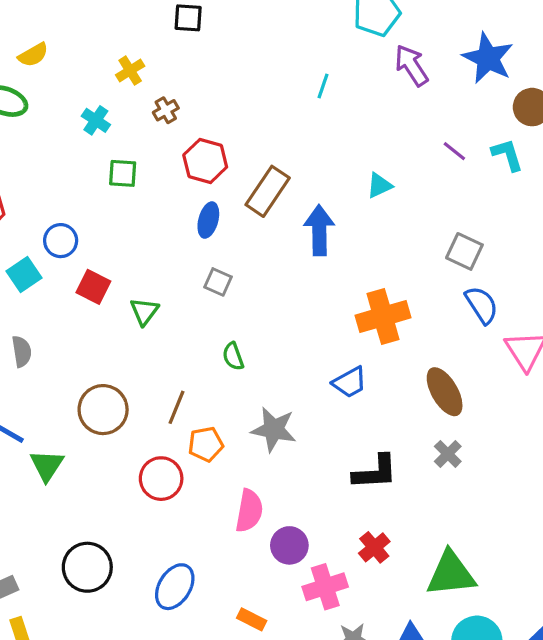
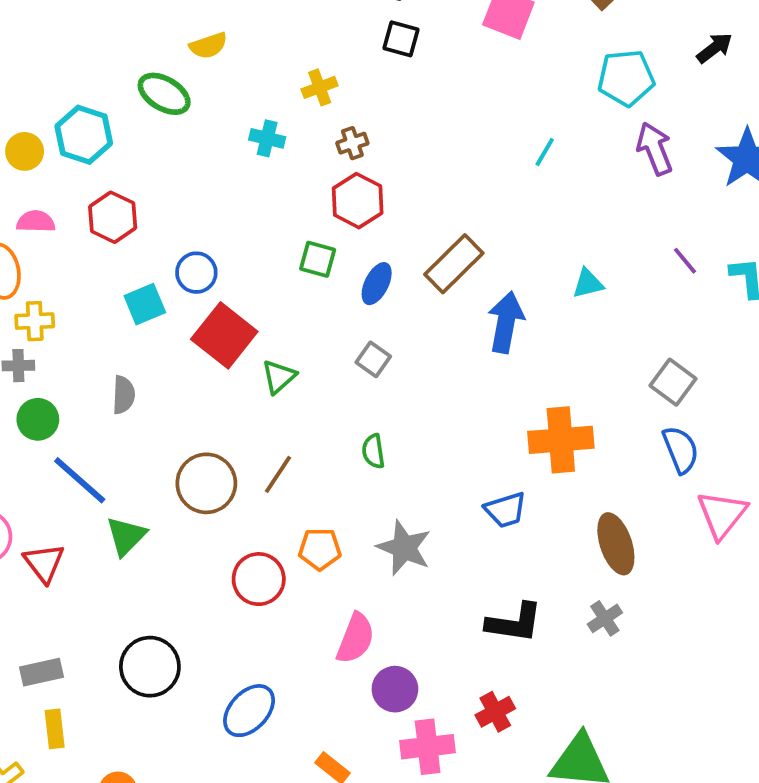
cyan cross: (96, 120) -> (267, 138), turned -32
red hexagon: (205, 161) -> (358, 201), moved
green square: (123, 173) -> (318, 259), moved
red square: (93, 287) -> (224, 335), size x1.5
brown line: (177, 407) -> (278, 474), moved

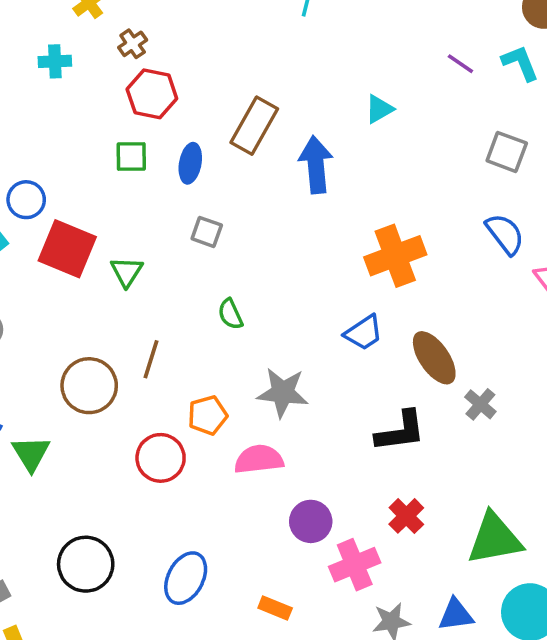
gray square: (673, 382) -> (507, 152), moved
brown ellipse: (616, 544) -> (434, 358), moved
pink semicircle: (356, 638) -> (259, 459), moved, turned -102

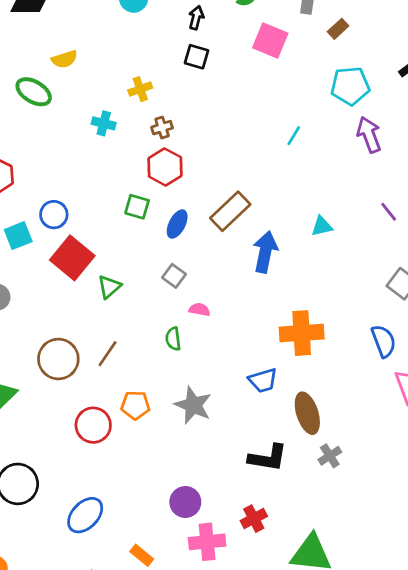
pink semicircle: (259, 459) -> (199, 310), moved, size x0.6

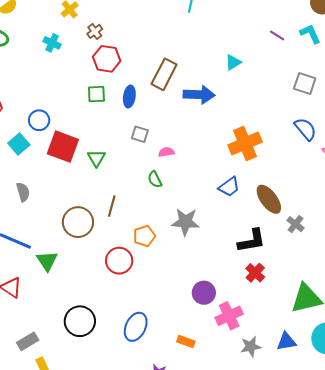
cyan cross: (104, 123) -> (52, 43), turned 30
blue arrow: (265, 252) -> (199, 95), turned 100
red cross: (254, 519) -> (255, 273), moved

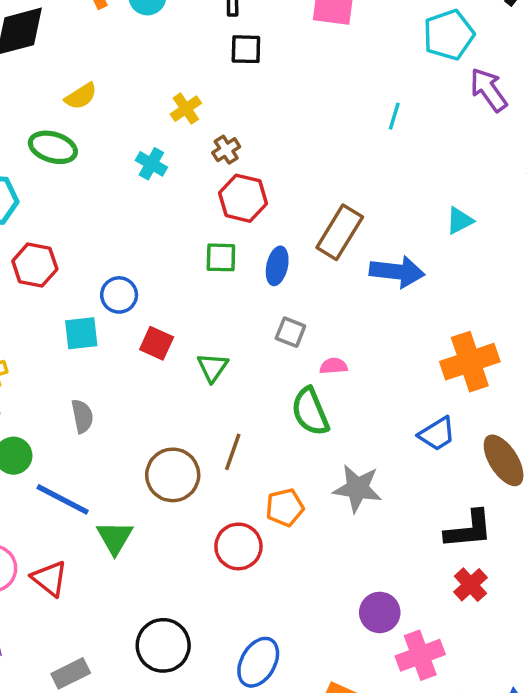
cyan square: (19, 144) -> (81, 333), turned 30
red square: (63, 147) -> (157, 343), size x0.6
green semicircle: (155, 179) -> (310, 412), size x1.6

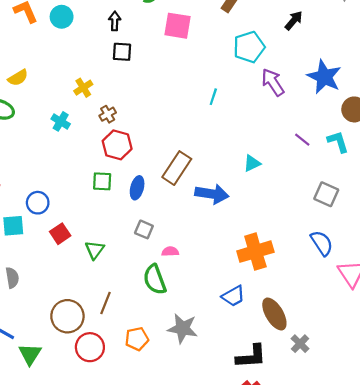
red square: (157, 343) -> (60, 234), turned 30
red circle: (238, 546) -> (90, 347), moved

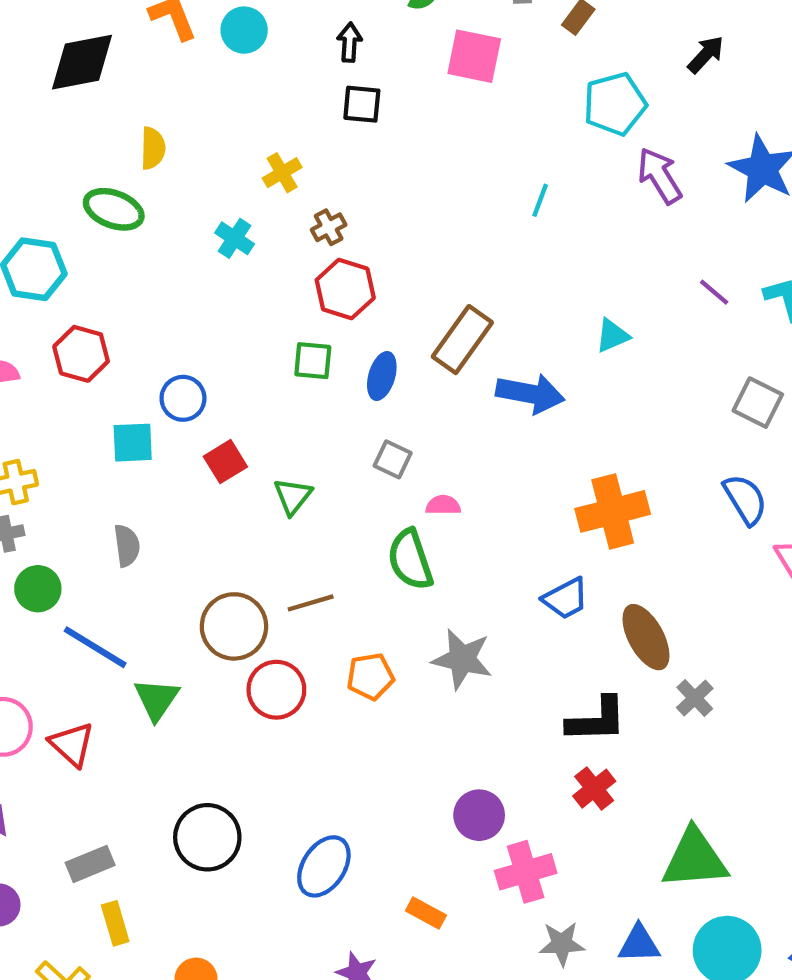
yellow semicircle: (18, 78) -> (153, 148), turned -60
brown line: (105, 303) -> (311, 603), turned 50

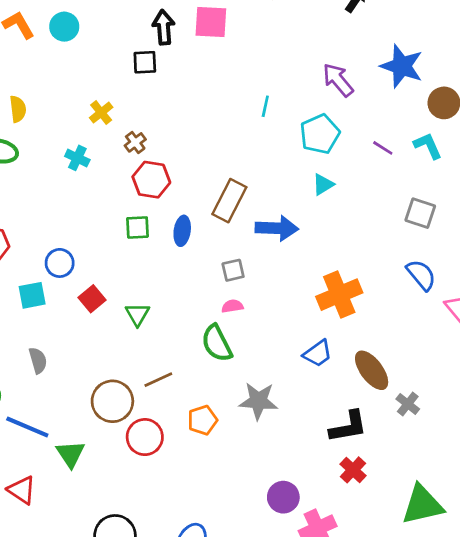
black arrow: (349, 42) -> (164, 27), moved, size x1.4
cyan pentagon: (615, 104) -> (320, 134), moved
gray square: (393, 459) -> (233, 270), moved, turned -30

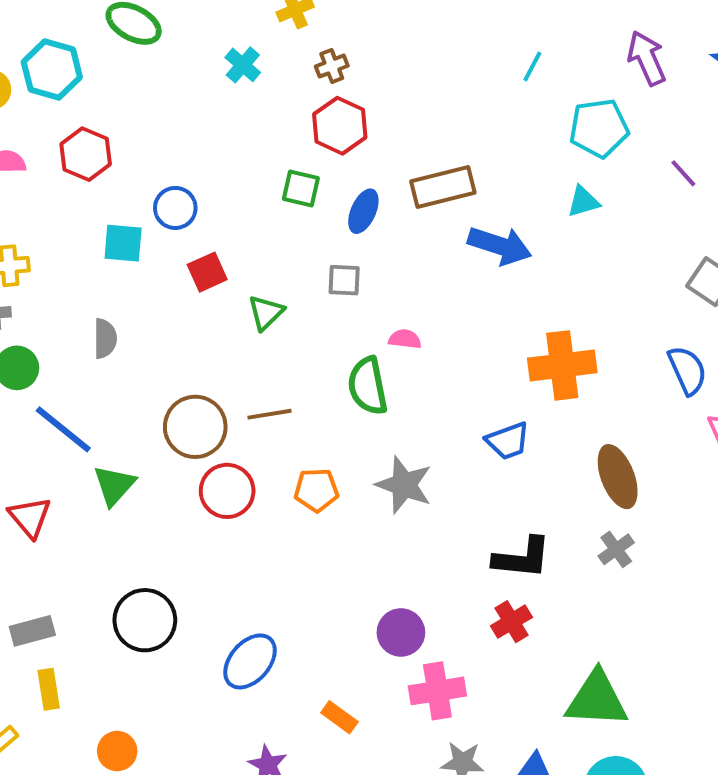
brown rectangle: (229, 201) -> (443, 187), turned 33
gray square: (233, 270) -> (344, 280), moved
brown ellipse: (372, 370) -> (618, 477), moved

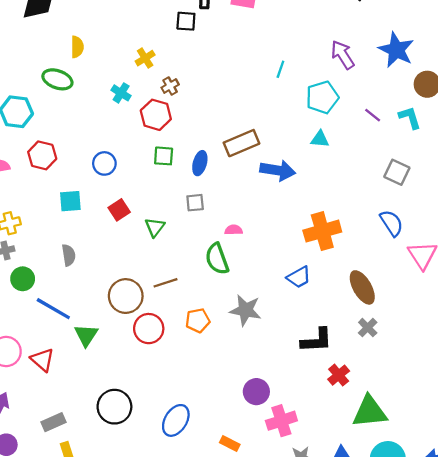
red hexagon: (340, 126) -> (156, 115), moved
cyan triangle: (583, 201) -> (320, 139), turned 30
blue circle: (175, 208) -> (104, 163), moved
red cross: (511, 622) -> (339, 375), moved

